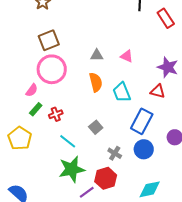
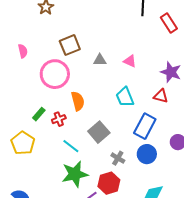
brown square: (49, 40) -> (70, 45), moved
orange semicircle: (96, 82) -> (78, 101), moved
pink semicircle: (32, 90) -> (23, 51), moved, turned -48
gray square: (96, 127) -> (99, 132), size x1.5

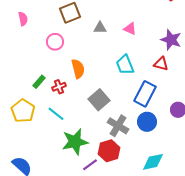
pink circle: (55, 74) -> (55, 42), size x0.6
cyan line: (71, 146) -> (56, 114), moved
gray cross: (118, 158) -> (118, 126), size x1.5

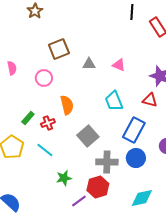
pink semicircle: (23, 19) -> (12, 68), moved
gray cross: (118, 126) -> (107, 162), turned -30
green star: (75, 142) -> (64, 178), size x0.6

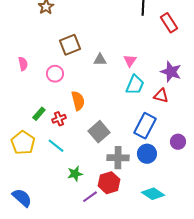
pink triangle: (119, 65) -> (130, 61), turned 40
cyan trapezoid: (114, 101) -> (135, 85), moved, turned -135
cyan diamond: (142, 198) -> (153, 194), turned 45

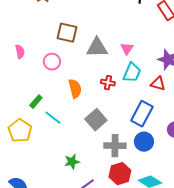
brown square: (70, 45) -> (67, 33), turned 35
gray triangle: (100, 60) -> (97, 48), size x1.6
red cross: (59, 119) -> (108, 83), moved, turned 32
cyan line: (56, 146) -> (53, 118), moved
red hexagon: (109, 183) -> (120, 174), moved

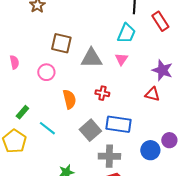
cyan trapezoid: (132, 73) -> (126, 33), moved
green rectangle: (36, 102) -> (22, 112), moved
blue rectangle: (142, 114) -> (118, 124), moved, turned 70
blue circle: (144, 142) -> (150, 150), moved

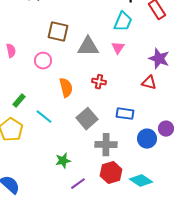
blue rectangle: (118, 124) -> (125, 114), moved, size x0.7

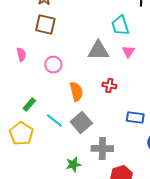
cyan trapezoid: (123, 22) -> (120, 26), moved, turned 140
brown square: (58, 32) -> (45, 24), moved
gray square: (87, 119) -> (81, 122), moved
gray cross: (106, 145) -> (102, 148), moved

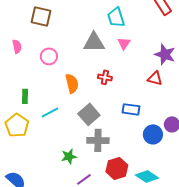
green rectangle: (29, 104) -> (25, 96), turned -40
cyan line: (54, 120) -> (50, 112), turned -66
gray square: (81, 122) -> (89, 114), moved

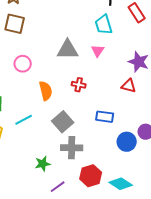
cyan trapezoid: (116, 17) -> (104, 25), moved

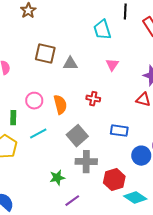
brown square: (15, 24) -> (45, 54), moved
cyan trapezoid: (104, 25) -> (102, 30), moved
gray triangle: (68, 50) -> (70, 64), moved, size x0.7
pink circle: (23, 64) -> (34, 101), moved
red hexagon: (91, 176) -> (114, 180), moved

